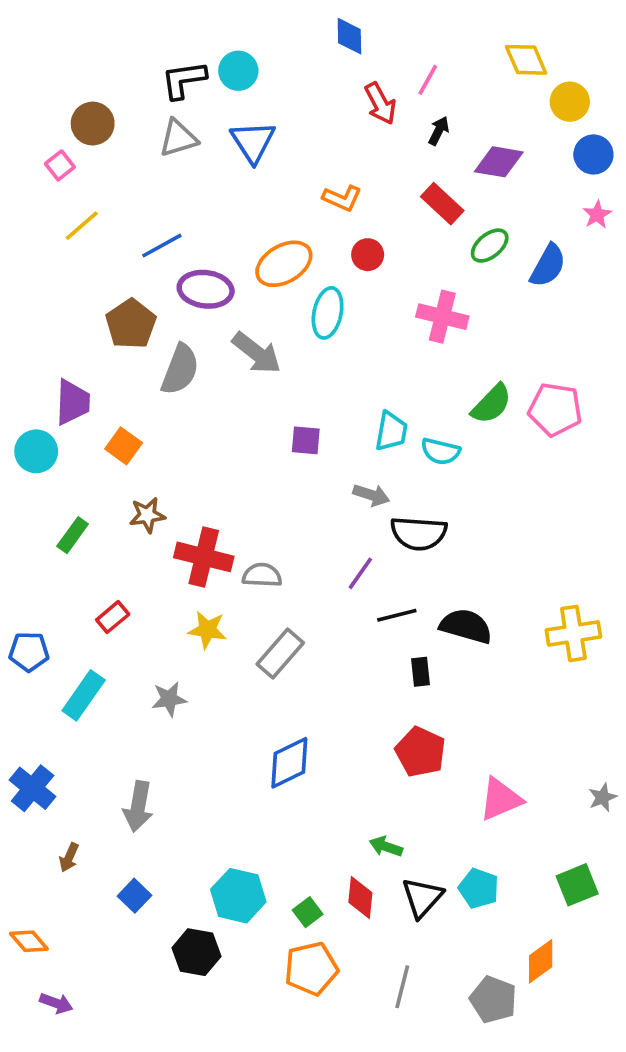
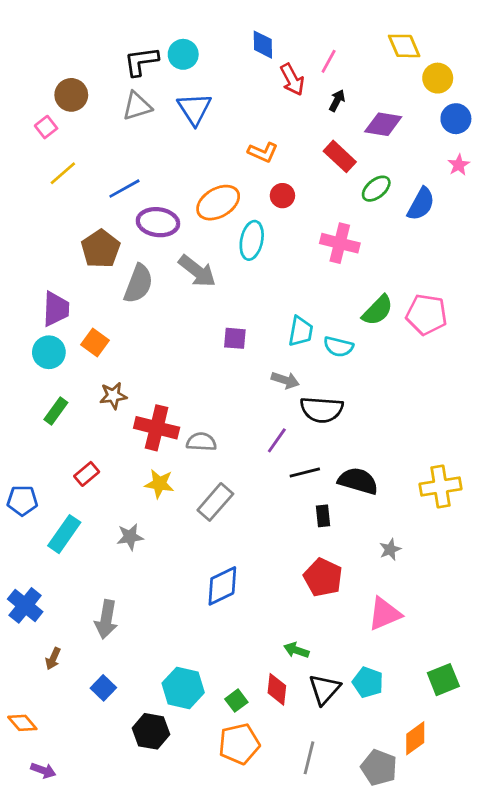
blue diamond: (349, 36) -> (263, 45), moved
cyan circle: (36, 451) -> (49, 352), moved
gray star: (603, 797) -> (390, 549), moved

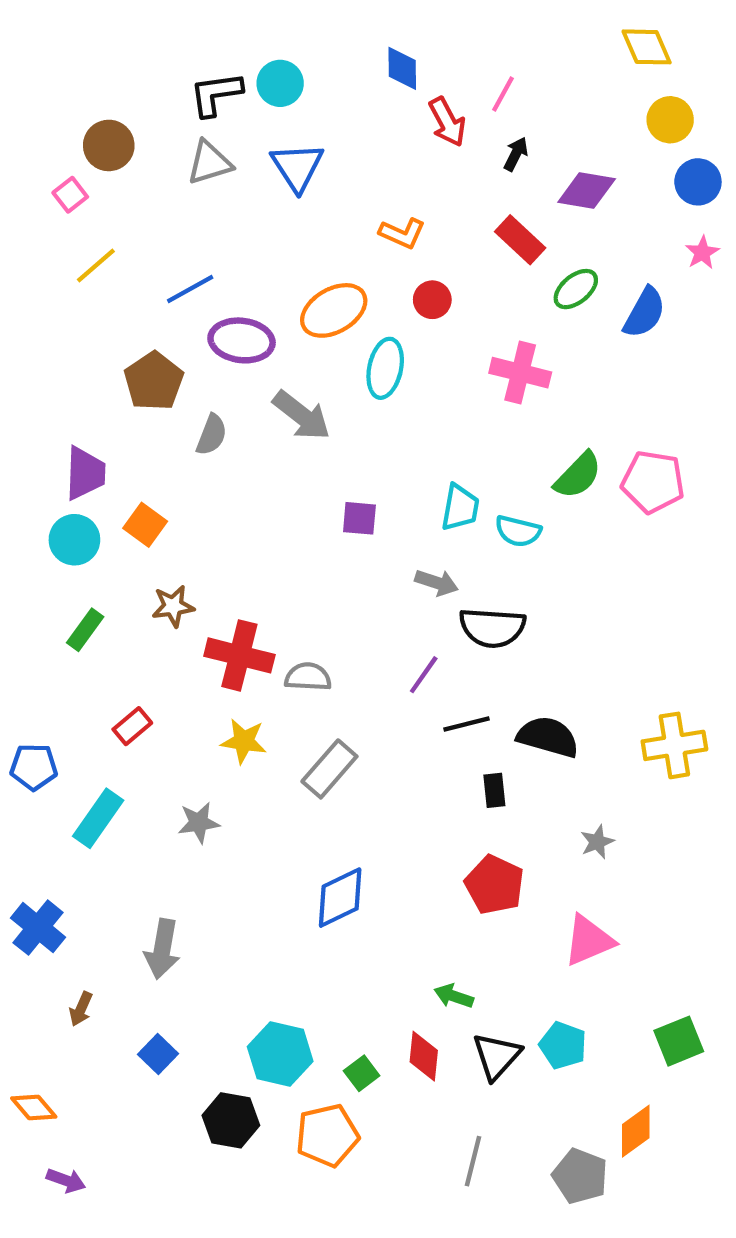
yellow diamond: (404, 46) -> (647, 47), moved
gray semicircle: (138, 284) -> (212, 435), size x0.7
orange pentagon: (239, 744) -> (327, 1135), moved

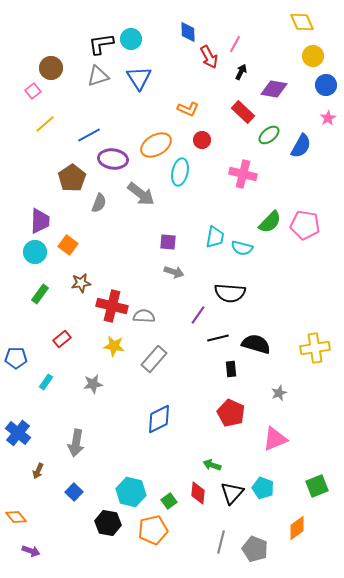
gray arrow: (437, 583) -> (174, 272), moved
cyan rectangle: (98, 818) -> (46, 382), size x0.6
gray pentagon: (580, 1176) -> (255, 549), moved

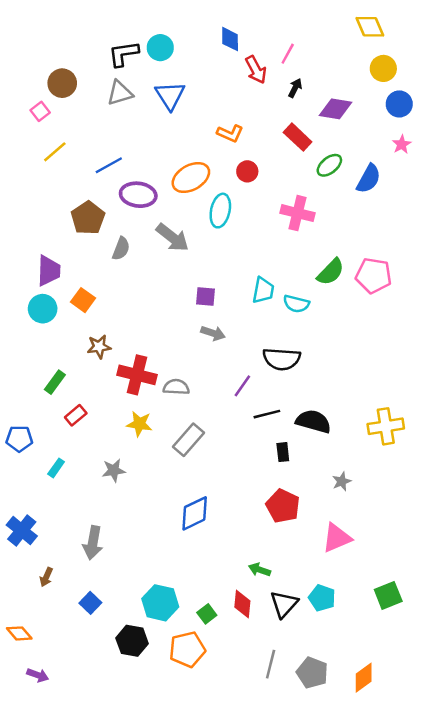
green rectangle: (40, 294) -> (55, 382), moved
orange diamond: (297, 528) -> (364, 678), moved

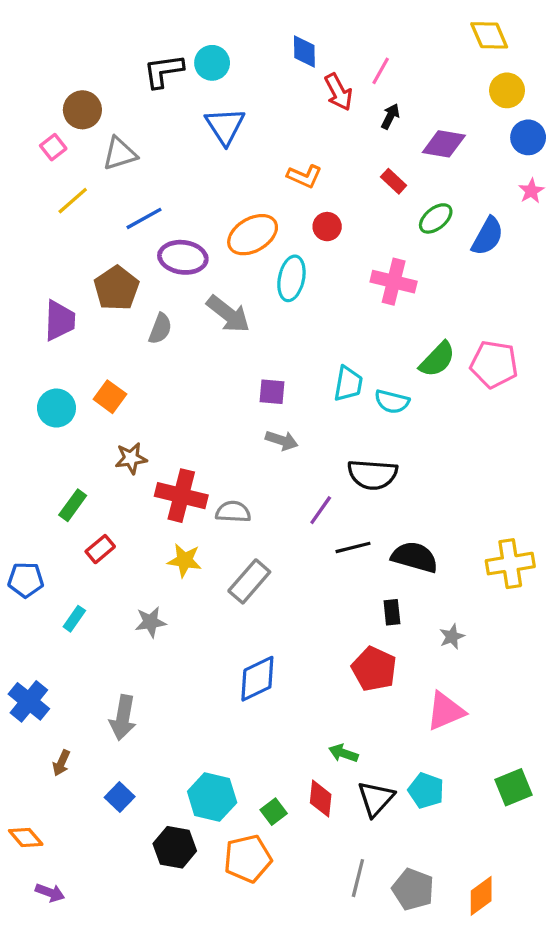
gray triangle: (120, 93) -> (120, 154), moved
red rectangle: (298, 137) -> (394, 181), size x0.7
purple trapezoid: (49, 271) -> (60, 321), moved
black rectangle: (283, 452) -> (392, 612), moved

